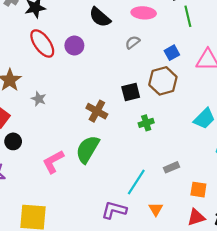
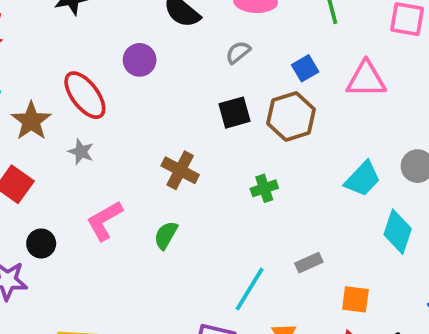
red ellipse: (42, 43) -> (85, 95), moved
black square: (131, 92) -> (234, 113), moved
black circle: (13, 141) -> (41, 243), moved
green semicircle: (88, 149) -> (166, 235), size x0.6
pink L-shape: (53, 162) -> (104, 221), moved

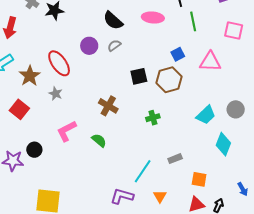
gray semicircle: (238, 52) -> (114, 45), moved
green semicircle: (166, 235) -> (99, 140), turned 98
black circle: (41, 243) -> (34, 150), moved

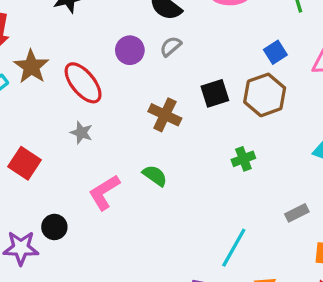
brown star: (30, 76) -> (31, 67), moved
brown cross: (108, 106) -> (165, 115), moved
green semicircle: (99, 140) -> (155, 176), moved
gray rectangle: (175, 159) -> (297, 213), moved

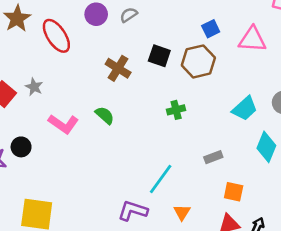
black square: (215, 93) -> (159, 56), turned 30
gray star: (81, 133) -> (34, 87), moved
pink L-shape: (104, 192) -> (63, 124), turned -120

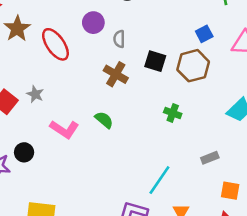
gray semicircle: (129, 15) -> (119, 39), moved, turned -54
green cross: (176, 110) -> (173, 113), turned 36

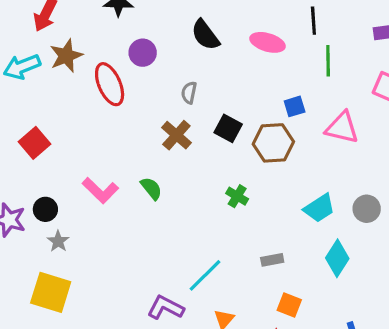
purple circle: (93, 23) -> (143, 53), moved
gray star: (35, 94) -> (58, 241), moved

